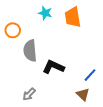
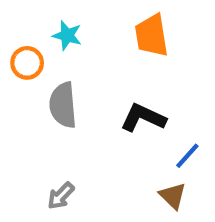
cyan star: (45, 13) -> (67, 35), moved
black L-shape: (53, 67) -> (143, 118), moved

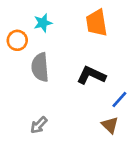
cyan star: (67, 35) -> (43, 23), turned -30

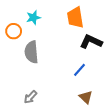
black L-shape: (91, 75) -> (91, 42), moved
blue line: (119, 100) -> (80, 70), moved

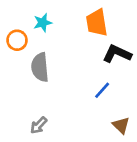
brown triangle: (86, 97) -> (121, 125), moved

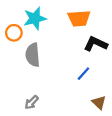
cyan star: (43, 23) -> (35, 18), size x1.5
orange trapezoid: (97, 23) -> (79, 18), turned -85

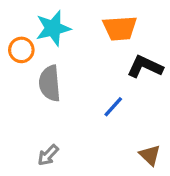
blue line: (83, 74) -> (113, 107), moved

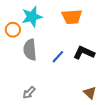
black L-shape: (145, 67) -> (84, 53), moved
blue line: (113, 107) -> (58, 57), moved

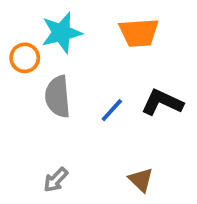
brown triangle: (90, 93) -> (141, 180), moved

